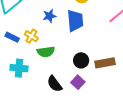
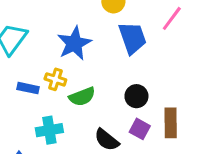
blue star: (49, 16) -> (74, 43), size x1.6
blue trapezoid: (75, 21) -> (132, 38), moved
brown rectangle: (105, 63) -> (171, 123), moved, turned -66

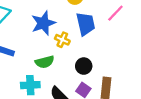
yellow cross: (55, 79) -> (62, 40), moved
cyan cross: (49, 130) -> (30, 85), moved

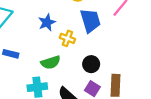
blue star: (43, 23) -> (47, 22), size x0.7

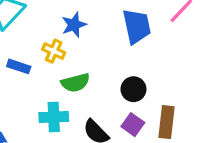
yellow cross: (67, 38) -> (54, 51), moved

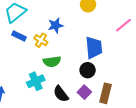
blue trapezoid: (137, 26) -> (94, 48), moved
blue rectangle: (19, 66) -> (19, 36), moved
cyan cross: (54, 117) -> (36, 81), turned -30

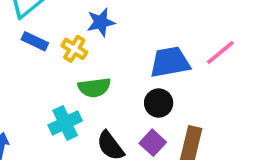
pink line: (123, 25) -> (220, 52), moved
blue trapezoid: (94, 48) -> (170, 62), turned -95

